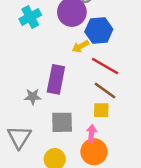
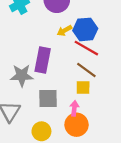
blue hexagon: (99, 30) -> (85, 29), moved
gray star: (33, 97) -> (22, 75), size x1.5

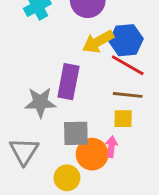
yellow arrow: (64, 31) -> (98, 42), size x1.5
brown line: (86, 70) -> (128, 95), turned -30
orange circle: (77, 125) -> (92, 154), moved

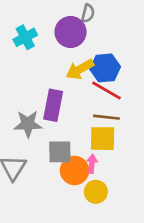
yellow square: (123, 119) -> (103, 139), size x1.5
yellow circle: (67, 178) -> (96, 192), moved

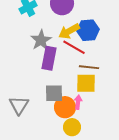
red line: (106, 91) -> (74, 47), moved
gray star: (28, 124) -> (41, 40), moved, turned -30
yellow circle: (96, 192) -> (72, 127), moved

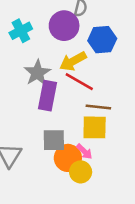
blue hexagon: (88, 30) -> (102, 40), moved
pink arrow: (78, 102) -> (84, 152), turned 128
yellow circle: (72, 127) -> (81, 172), moved

